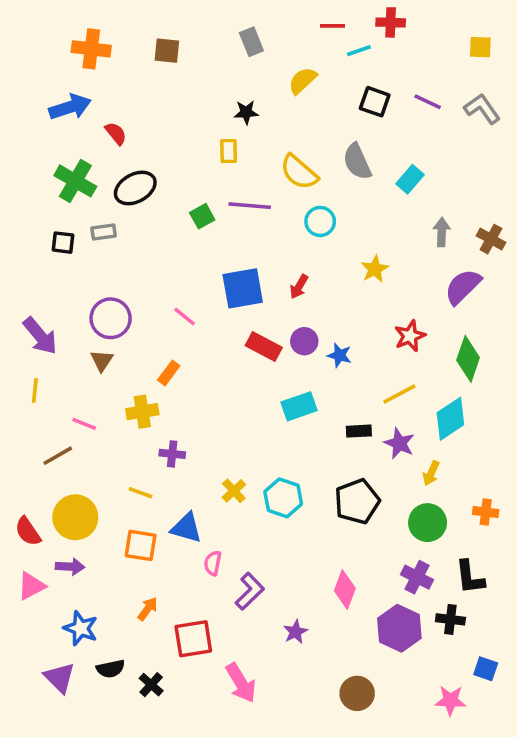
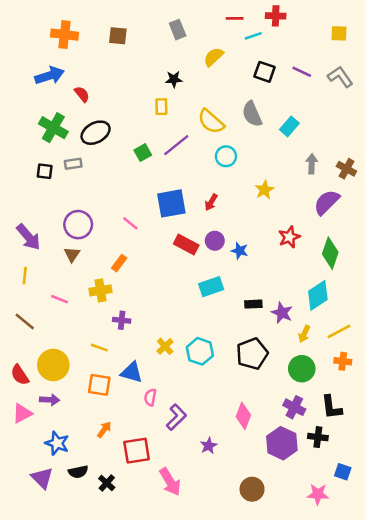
purple line: (250, 206) -> (176, 145), turned -44
yellow line: (399, 394) -> (339, 331), moved
brown line: (58, 456) -> (25, 321), moved, turned 70

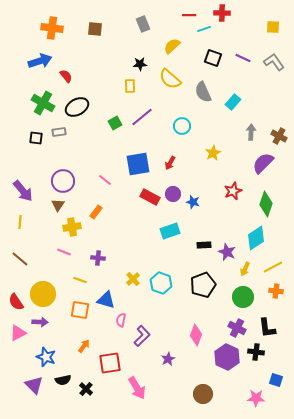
yellow semicircle: (211, 121) -> (170, 79), moved
yellow cross: (101, 290) -> (72, 227), moved
pink line: (60, 299) -> (64, 252), moved

